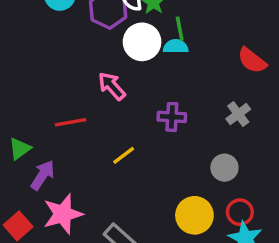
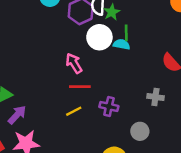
gray cross: (238, 114) -> (155, 97), turned 35
purple cross: (172, 117) -> (109, 107), moved
red line: (70, 122) -> (80, 87), moved

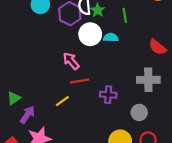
green line: (126, 33) -> (125, 15), moved
gray cross: (155, 97) -> (148, 80), size x1.5
yellow line: (74, 111) -> (62, 101), moved

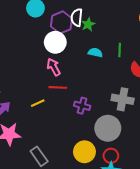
green line: (125, 15) -> (120, 50), moved
white circle: (90, 34) -> (55, 42), moved
gray circle: (139, 112) -> (108, 128), size x1.6

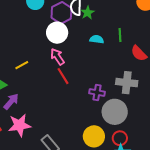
red line: (58, 87) -> (63, 76), turned 60
yellow line: (38, 103) -> (22, 65), moved
purple cross: (82, 106) -> (97, 93), moved

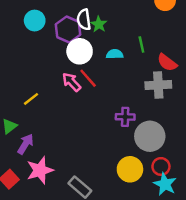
white circle: (57, 33) -> (80, 51), moved
red line: (63, 76) -> (88, 78), moved
gray cross: (127, 83) -> (158, 85), moved

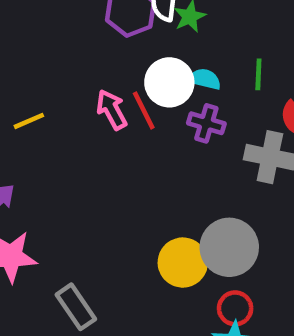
white circle: (80, 51) -> (169, 82), moved
purple cross: (125, 117) -> (206, 123), moved
yellow circle: (130, 169) -> (183, 263), moved

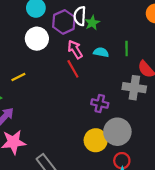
white circle: (169, 82) -> (37, 39), moved
pink arrow: (112, 110) -> (75, 49), moved
purple cross: (206, 123) -> (100, 104), moved

